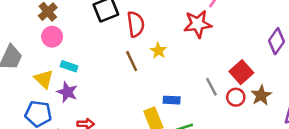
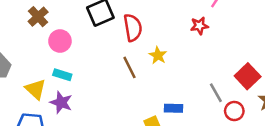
red star: (198, 24) -> (199, 26), size x0.6
pink circle: (52, 37) -> (60, 41), moved
red circle: (236, 97) -> (234, 111), moved

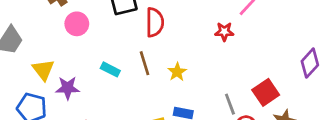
yellow star: (158, 55) -> (177, 72), moved
cyan rectangle: (62, 75) -> (110, 69), moved
purple star: (61, 102) -> (68, 88), turned -30

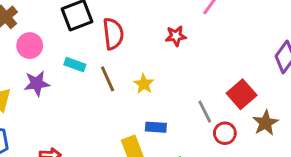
red star: (224, 32) -> (176, 36), moved
cyan rectangle: (110, 69) -> (75, 65), moved
purple star: (68, 88) -> (37, 83), moved

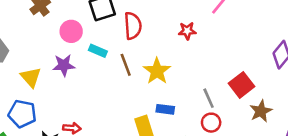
pink circle: (30, 46) -> (71, 31), moved
yellow star: (144, 84) -> (157, 71), size x1.5
red circle: (225, 133) -> (211, 123), moved

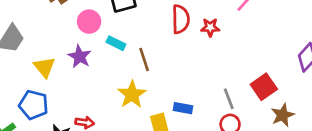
red semicircle: (133, 26) -> (181, 19), moved
purple star: (64, 65) -> (80, 57), turned 30
yellow star: (157, 71) -> (132, 94), moved

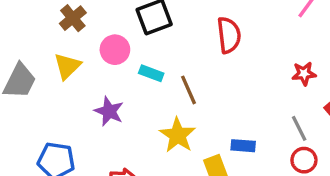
red star: (210, 27) -> (304, 74), moved
purple star: (80, 57) -> (109, 111), moved
yellow triangle: (44, 67) -> (67, 66), moved, turned 30

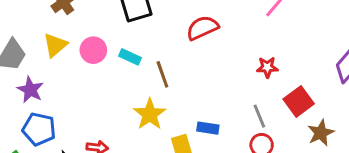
red semicircle: (229, 35) -> (202, 28), turned -112
pink circle: (115, 50) -> (93, 50), moved
purple star: (109, 111) -> (30, 90), moved

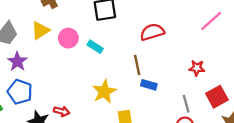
brown line: (162, 74) -> (137, 65), moved
blue rectangle: (208, 128) -> (149, 85), moved

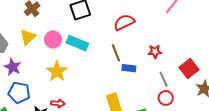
cyan rectangle: (95, 47) -> (77, 43), size x1.5
red star: (197, 68) -> (155, 52), moved
yellow star: (104, 92) -> (57, 71), moved

